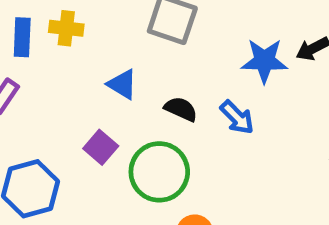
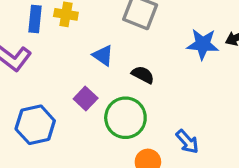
blue arrow: (237, 117) -> (187, 142), moved

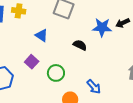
black semicircle: (143, 75) -> (80, 45), moved
green circle: (125, 118) -> (56, 73), size x0.7

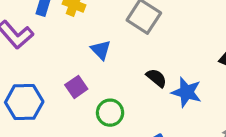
blue star: (102, 27) -> (186, 92), moved

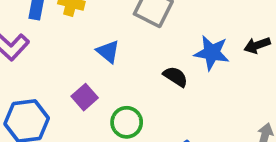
blue star: (186, 92) -> (212, 53), moved

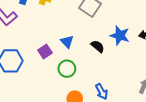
blue triangle: (108, 51) -> (67, 42), moved

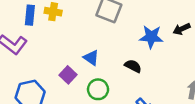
black semicircle: (98, 46) -> (133, 66), moved

